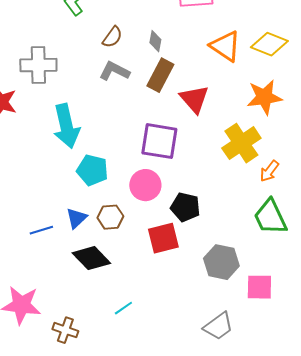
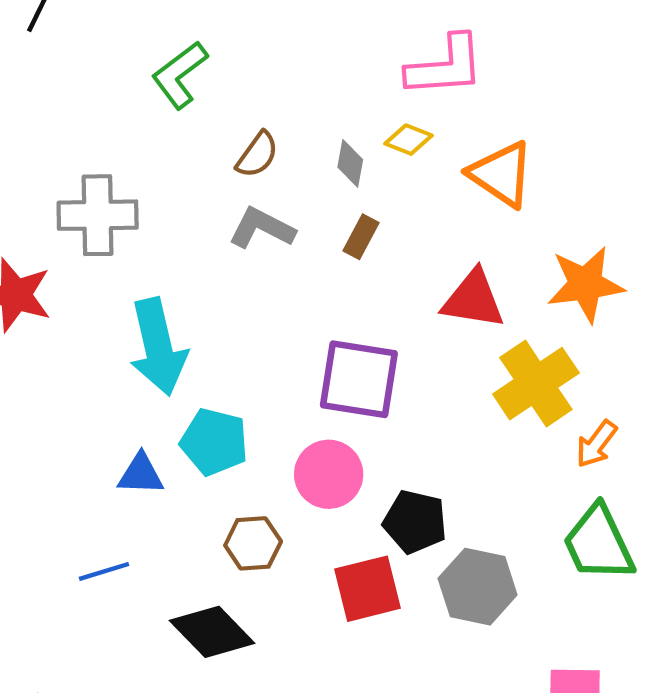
yellow diamond: (269, 44) -> (409, 140), moved, size x0.6
brown rectangle: (160, 75) -> (361, 237), size x0.6
red triangle: (194, 99) -> (473, 299), moved, turned -40
blue triangle: (76, 218) -> (141, 474), moved, turned 45
gray hexagon: (221, 262) -> (478, 587), moved

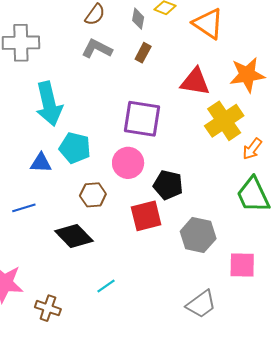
gray hexagon: (478, 587) -> (198, 235), moved

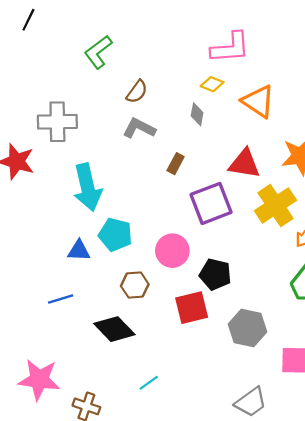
gray diamond: (138, 19) -> (197, 114), moved
brown rectangle: (143, 53) -> (176, 164), moved
purple square: (142, 119) -> (211, 203), moved, turned -30

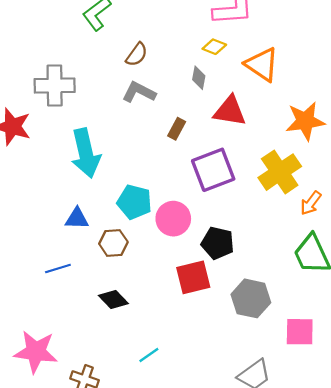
red triangle: (244, 164) -> (230, 111), moved
cyan pentagon: (115, 235) -> (134, 202), moved
brown hexagon: (135, 285) -> (113, 243), moved
black diamond: (114, 329) -> (113, 300), size x0.7

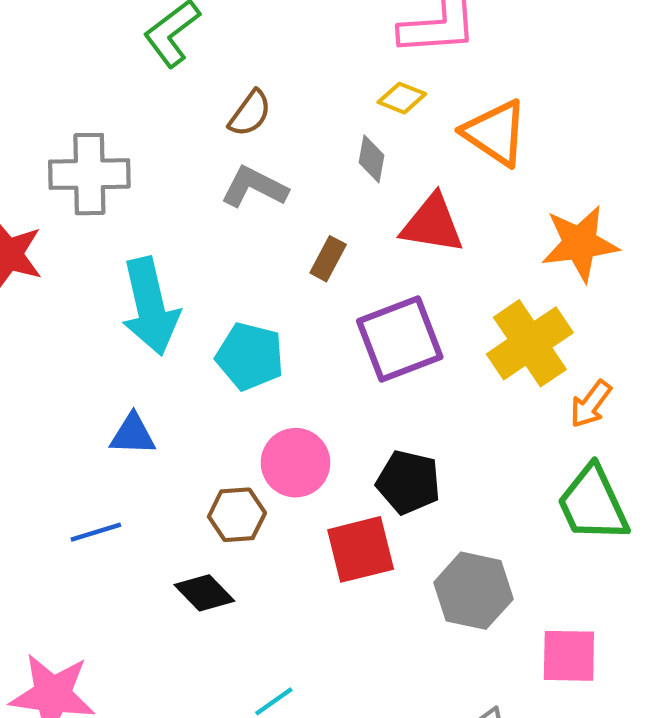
cyan pentagon: (134, 202) -> (250, 356), moved
pink circle: (173, 219) -> (296, 463), moved
brown hexagon: (113, 243) -> (237, 515), moved

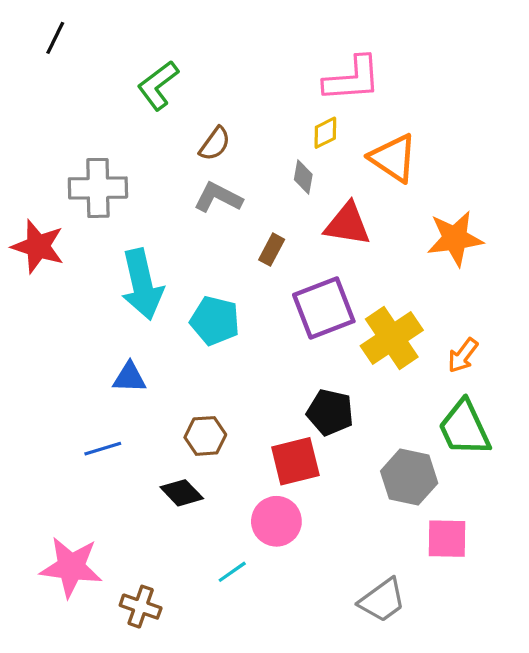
yellow diamond: (402, 98) -> (325, 133), turned -48
yellow cross: (530, 343) -> (392, 338), moved
pink circle: (296, 463) -> (276, 521), moved
gray hexagon: (473, 591) -> (409, 477), moved

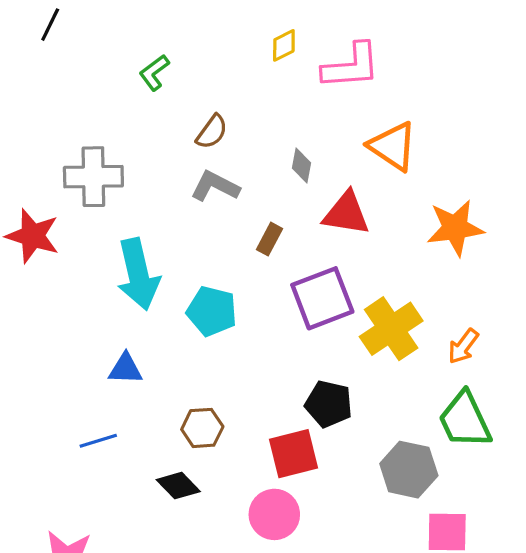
green L-shape: (158, 85) -> (154, 73), size x0.7
yellow diamond: (325, 133) -> (284, 45), moved

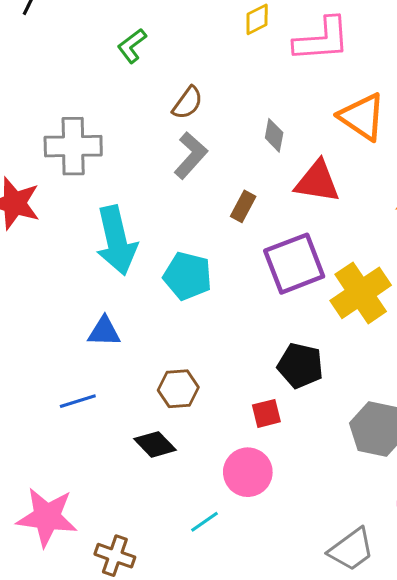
gray L-shape: (215, 186) -> (191, 155), turned 105
red square: (294, 454) -> (266, 413), size x0.6

